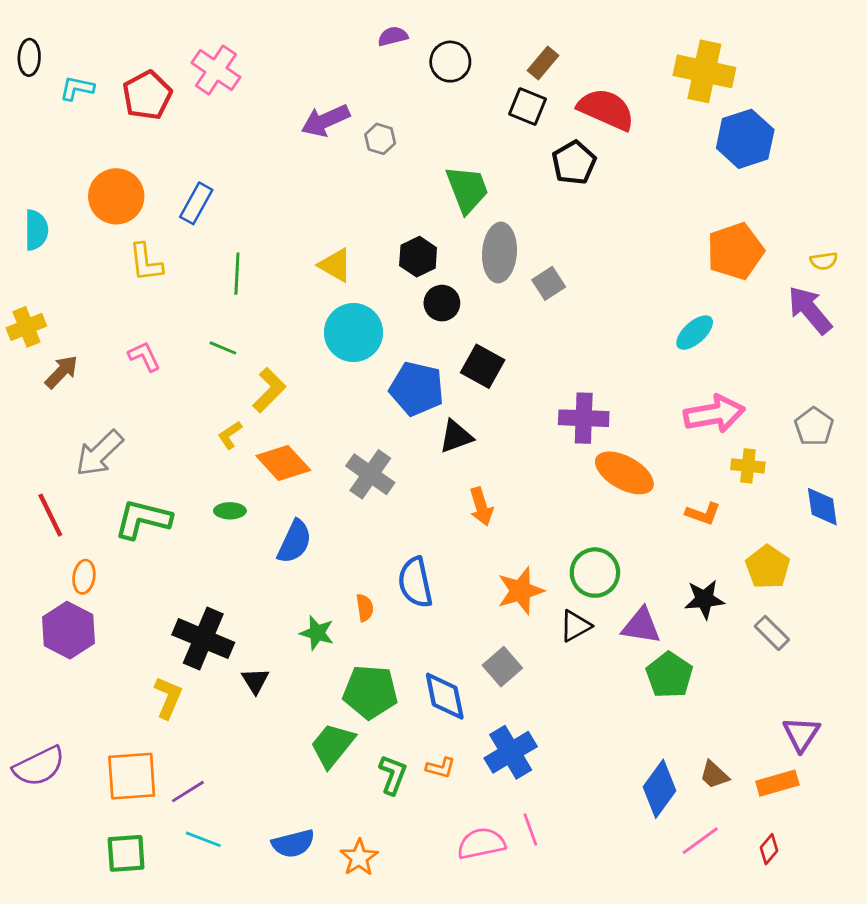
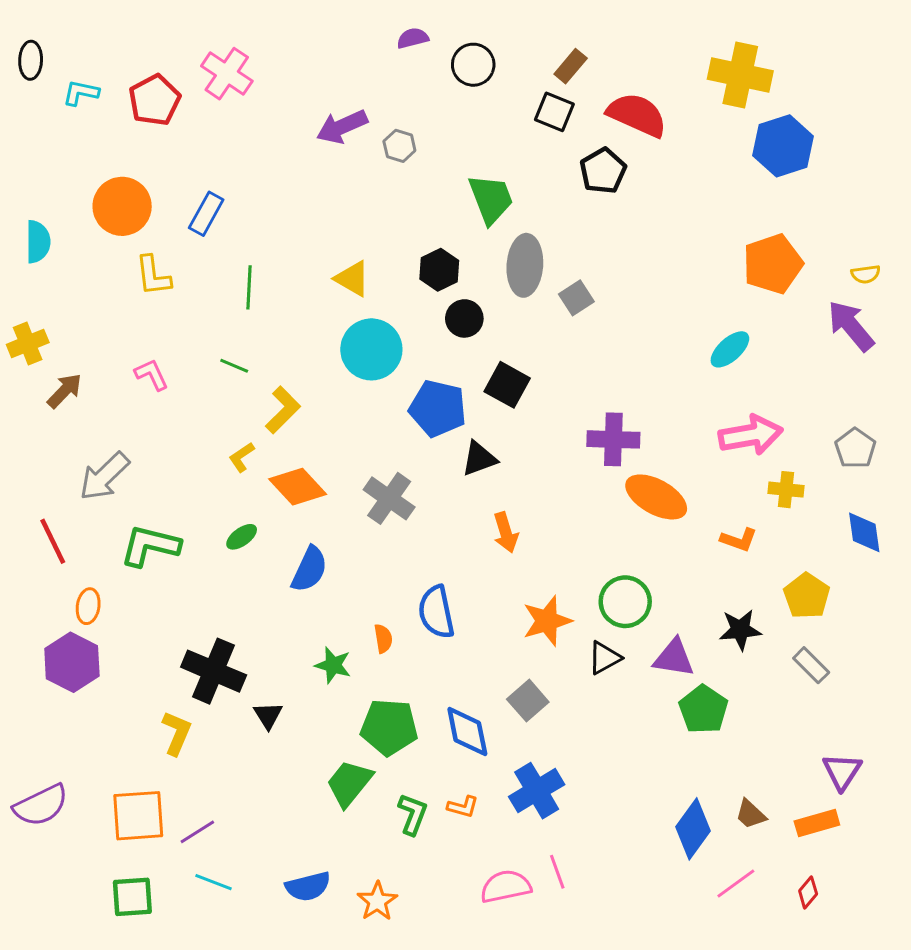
green ellipse: (230, 511) -> (242, 537), turned -36

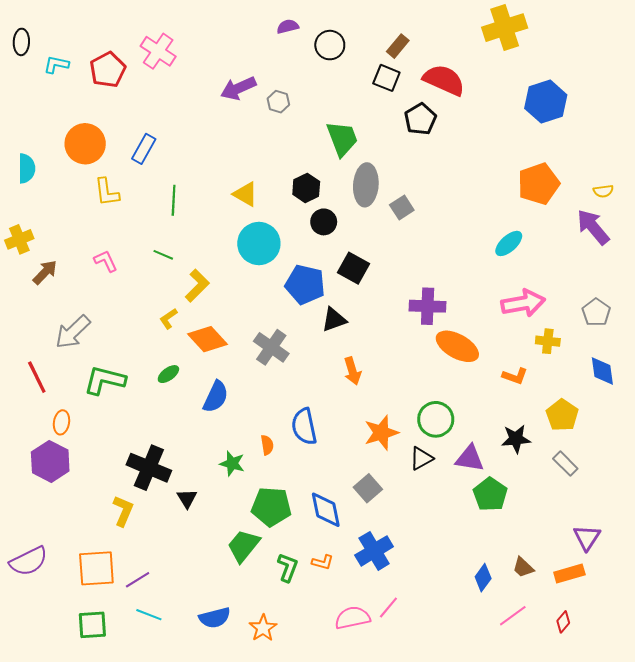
yellow cross: (740, 75) -> (505, 28), moved, turned -30
blue diamond: (693, 829) -> (483, 578), size x0.7
pink line: (557, 872) -> (388, 607), turned 60

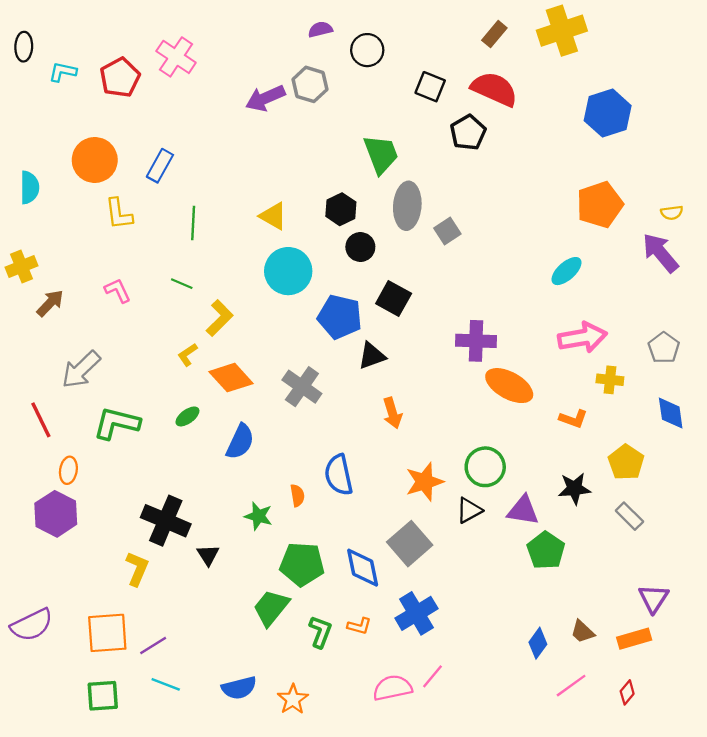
brown rectangle: (398, 46) -> (494, 34), moved
gray hexagon: (278, 102) -> (310, 84), moved, size x1.4
gray square: (368, 488) -> (410, 544), size x1.4

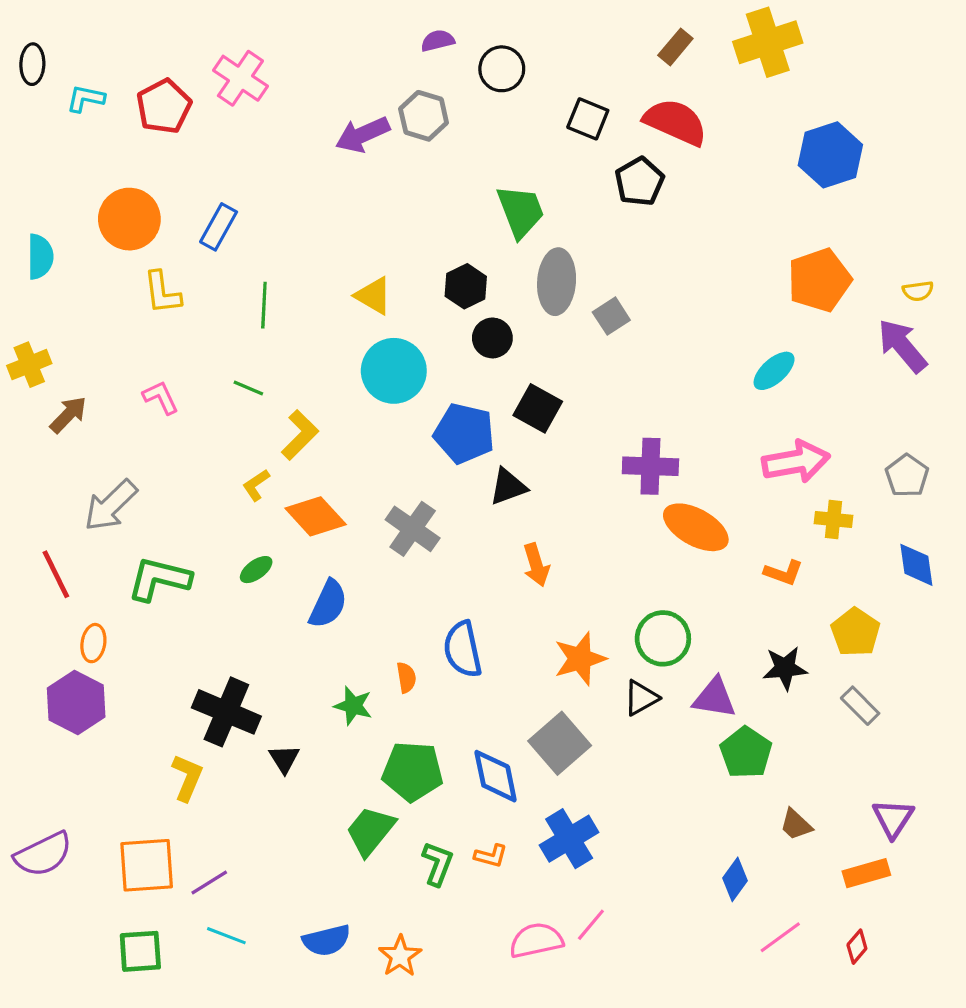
brown trapezoid: (582, 632) -> (796, 825), moved

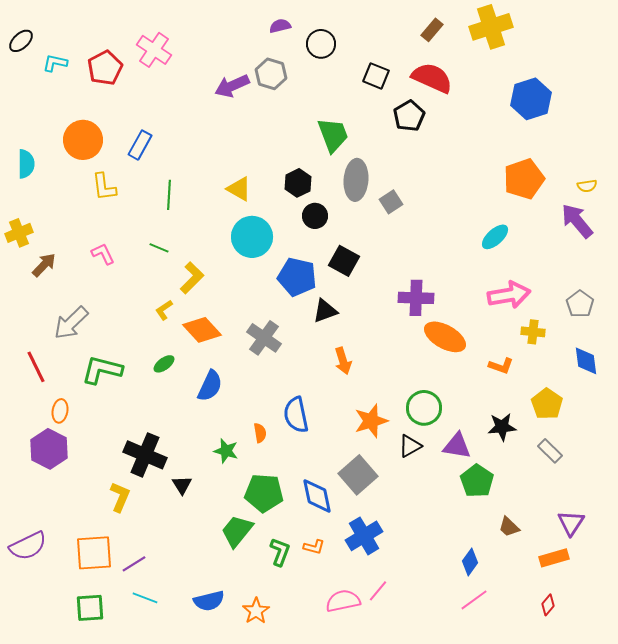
black ellipse: (32, 64) -> (21, 41), turned 45
pink line: (780, 937) -> (474, 600), moved

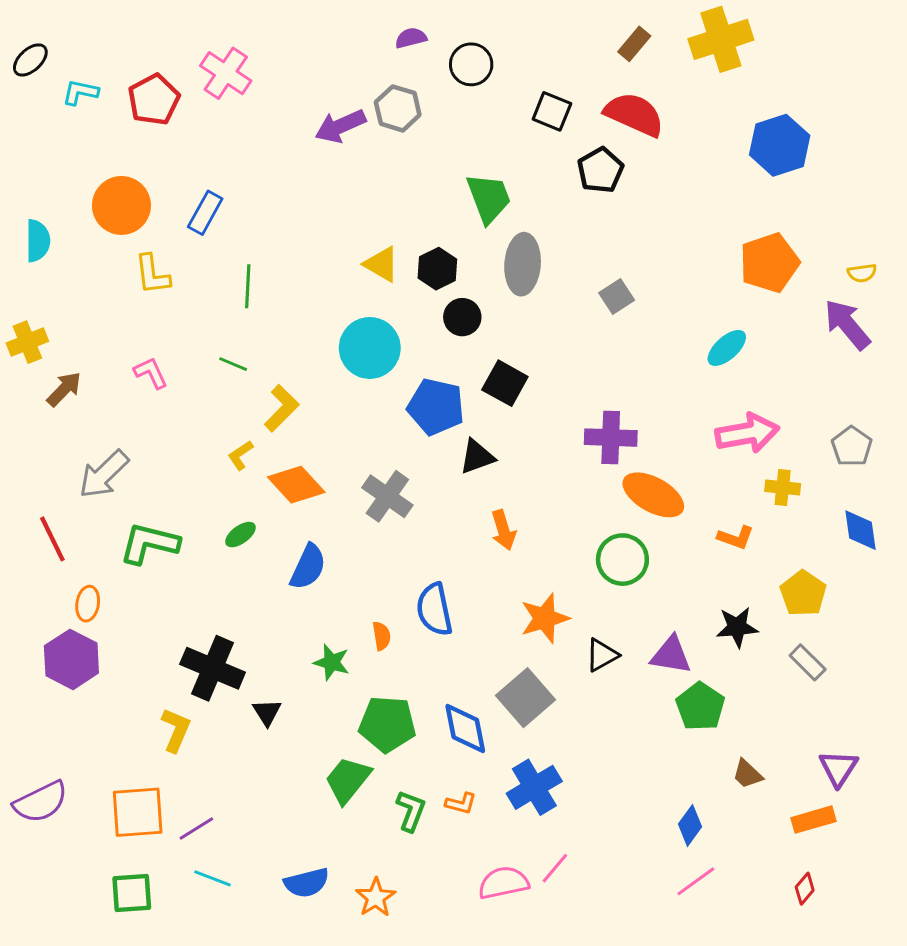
yellow triangle: (239, 189) -> (382, 264), moved
gray square: (391, 202) -> (617, 297), moved
green circle: (424, 408) -> (622, 560), moved

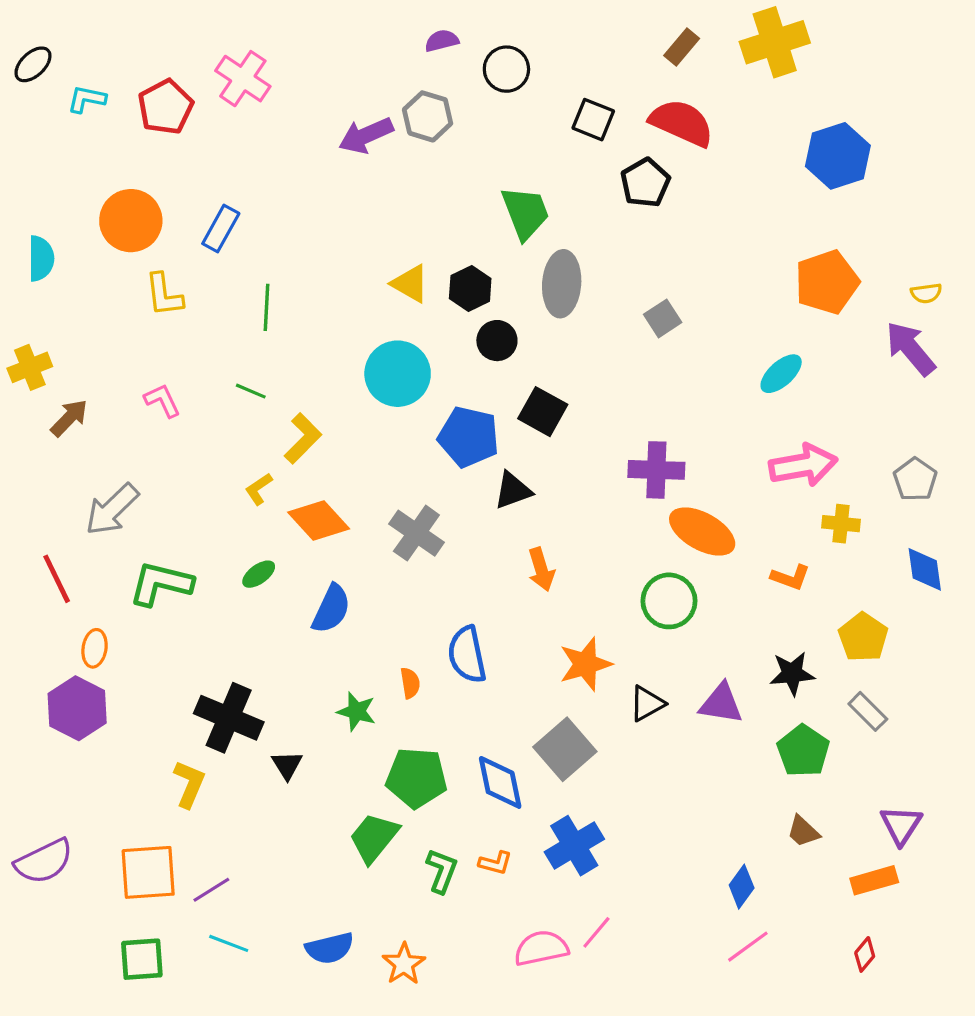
green pentagon: (700, 706) -> (803, 751), moved

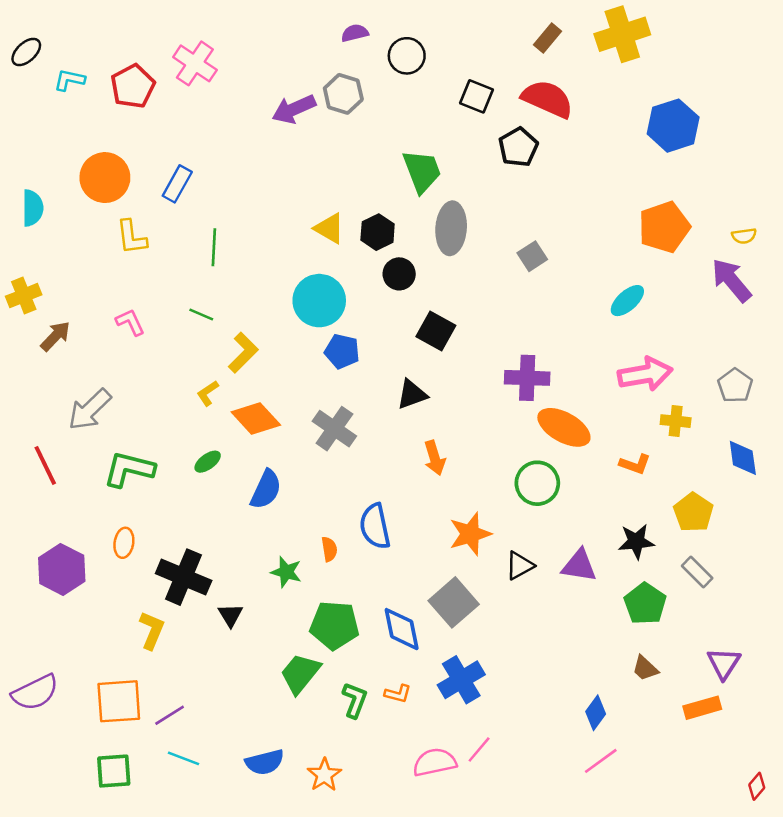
blue pentagon: (469, 437) -> (342, 351), moved, size x0.7
orange ellipse: (95, 648) -> (124, 543), moved
red diamond: (865, 954) -> (757, 786), moved

